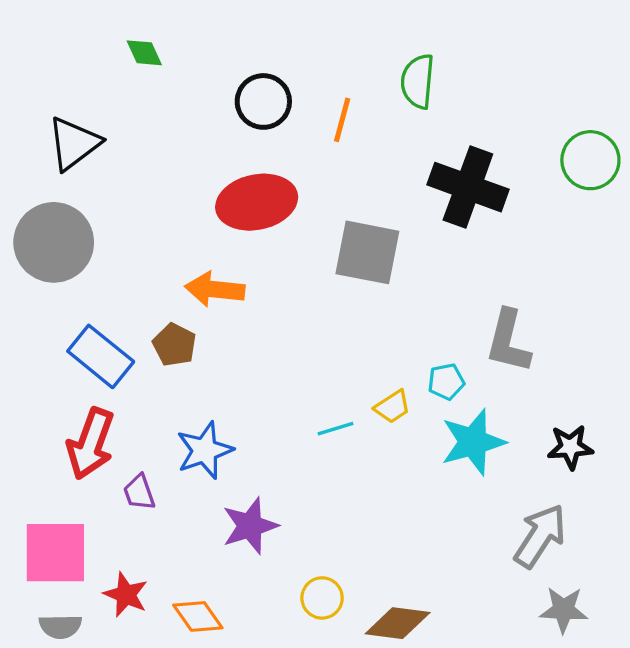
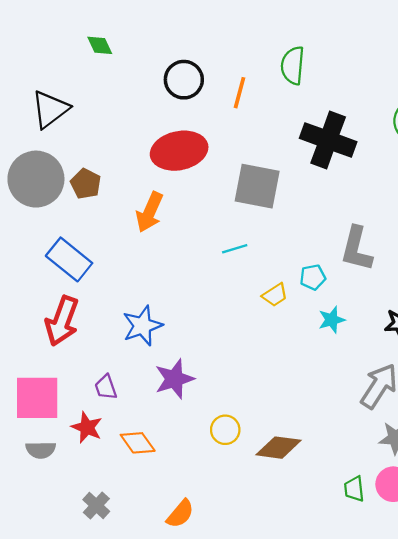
orange arrow: (215, 289) -> (150, 212), turned -72
brown pentagon: (174, 345) -> (86, 184), moved
cyan line: (335, 429) -> (235, 249), moved
cyan star: (473, 442) -> (332, 320), size x0.6
purple trapezoid: (139, 492) -> (106, 387), moved

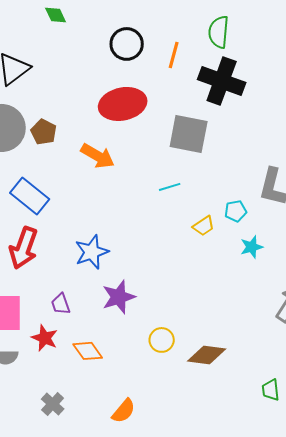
black cross: (328, 140) -> (222, 81), moved
orange arrow: (150, 212) -> (98, 156), turned -84

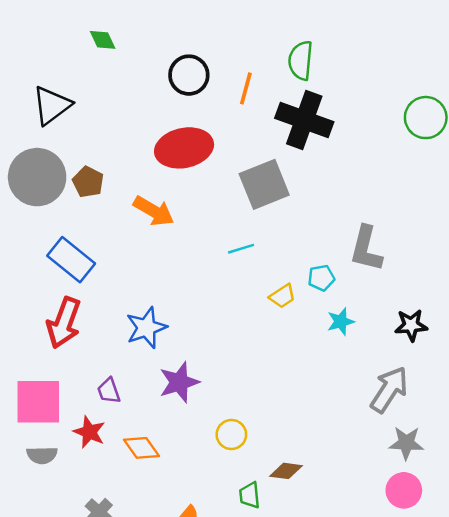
gray square: (189, 134) -> (264, 184), turned -33
brown diamond: (207, 355) -> (286, 471), moved, size x0.7
green trapezoid: (271, 390) -> (250, 495), moved

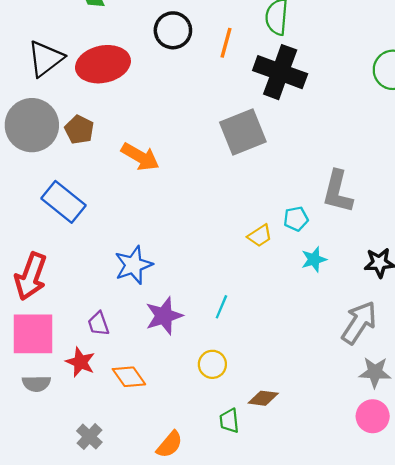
red ellipse: (184, 148) -> (103, 64), moved
cyan line: (241, 249) -> (221, 307), moved, turned -50
red arrow: (64, 323) -> (31, 276), moved

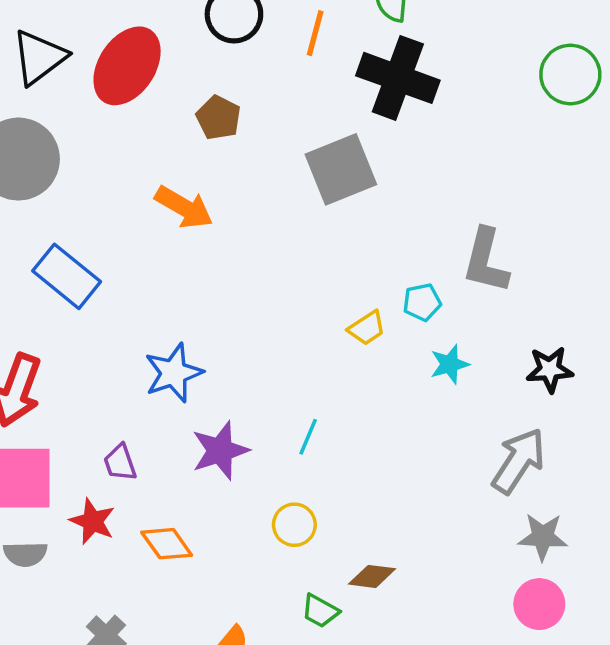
red ellipse: (103, 64) -> (127, 66), turned -45
brown pentagon: (79, 130) -> (218, 118), moved
green trapezoid: (229, 421) -> (320, 611), turned -55

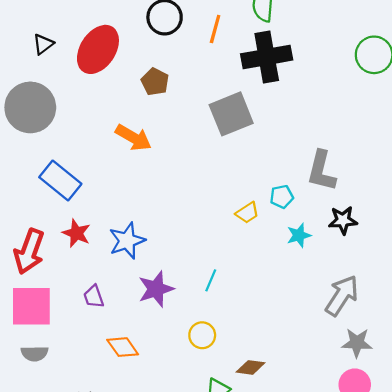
black triangle: (39, 57) -> (43, 44), size x0.6
black cross: (398, 78) -> (267, 57), turned -30
black star: (550, 369) -> (343, 220), moved
red star: (93, 521) -> (76, 233), moved

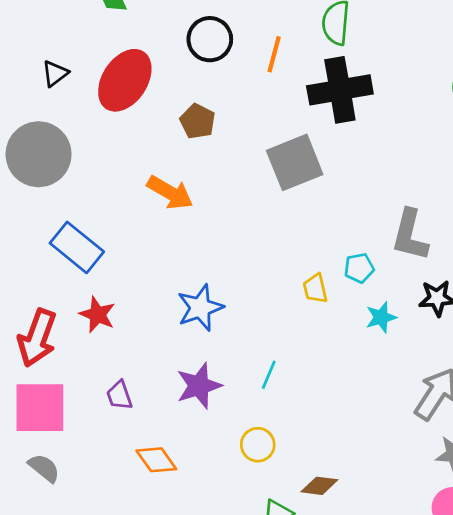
yellow trapezoid: (247, 213) -> (315, 289), turned 110
blue star: (127, 241) -> (200, 308), moved
gray semicircle: (35, 354) -> (44, 468), turned -140

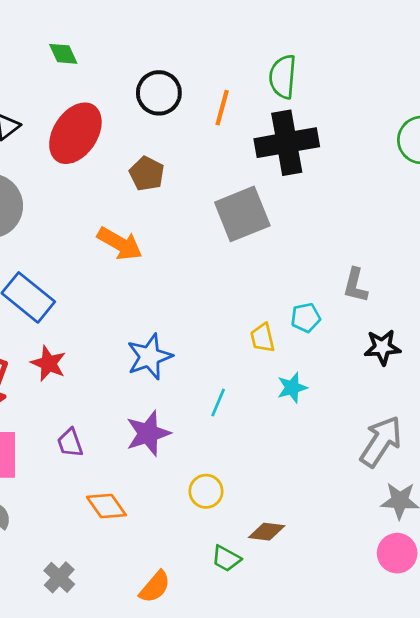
gray L-shape: (410, 235) -> (355, 285), size x0.7
cyan star: (381, 317) -> (292, 388), moved
cyan line: (269, 375) -> (218, 402), moved

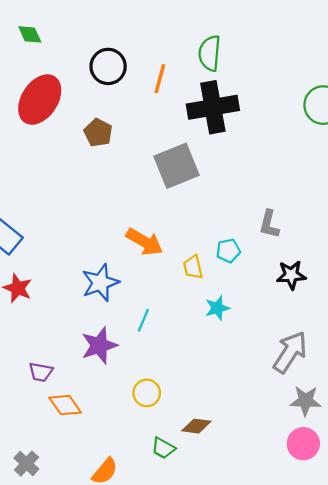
orange arrow: (120, 244) -> (144, 242), moved
cyan line: (218, 402) -> (143, 320), moved
purple trapezoid: (70, 443) -> (41, 372), moved, turned -60

